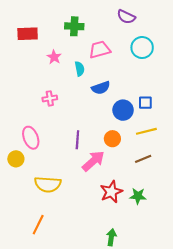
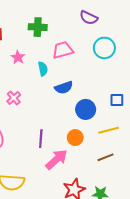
pink cross: (50, 98) -> (14, 98), turned -32
blue square: (145, 103) -> (117, 100), moved

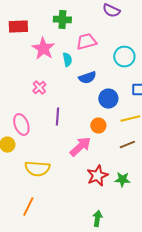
cyan circle: (104, 48) -> (124, 57), moved
pink star: (18, 57) -> (43, 49), size x1.6
purple line: (41, 139) -> (57, 117), moved

